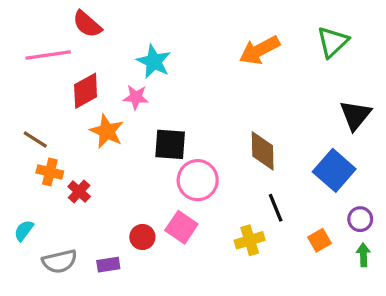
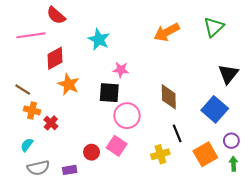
pink star: (136, 97) -> (121, 70), moved
cyan semicircle: (24, 231) -> (27, 145), moved
orange square: (320, 240) -> (205, 154), size x1.6

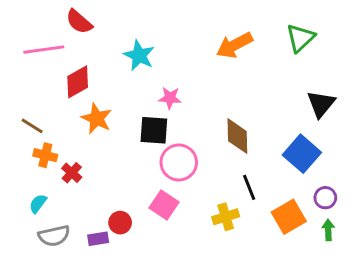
red circle: (92, 152) -> (120, 223), moved

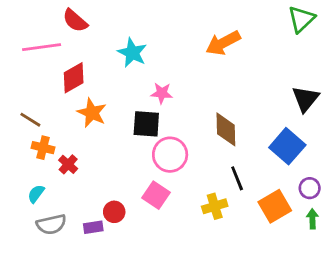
green triangle: (300, 38) -> (301, 19), moved

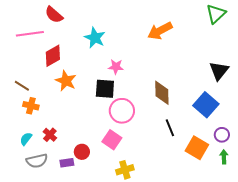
red cross: (68, 164) -> (50, 135), moved
yellow cross: (215, 206) -> (125, 170), moved
orange square: (275, 206) -> (197, 148), turned -30

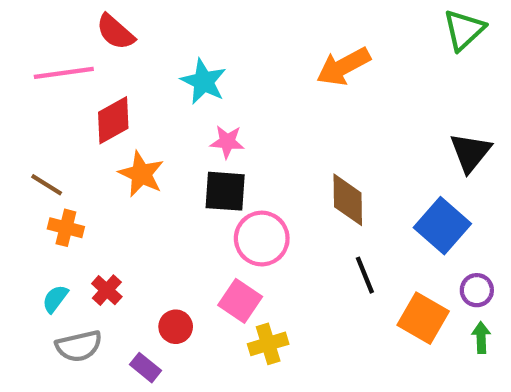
pink star: (116, 67) -> (227, 142), moved
purple rectangle: (67, 163) -> (146, 368), moved, turned 48
yellow cross: (125, 170) -> (268, 344), moved

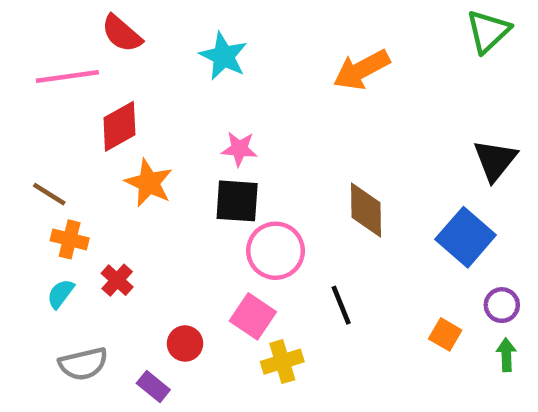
cyan star: (204, 81) -> (223, 56), moved
black line: (365, 275) -> (341, 305), moved
red cross: (107, 290) -> (117, 280), moved
cyan semicircle: (55, 299) -> (61, 294), moved
orange square: (423, 318) -> (445, 334), size x0.6

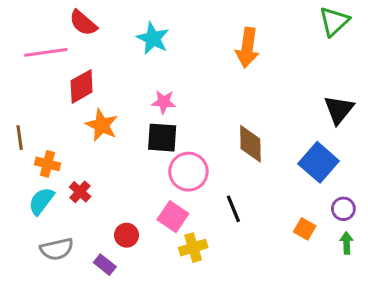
orange arrow: (361, 70) -> (247, 48), turned -54
brown line: (49, 194) -> (20, 138), moved, turned 50
cyan semicircle: (61, 294) -> (41, 201), size x1.4

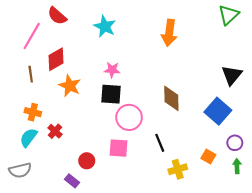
pink line: (46, 52) -> (32, 36), turned -52
brown line: (20, 138) -> (31, 74), moved
pink square: (173, 217) -> (118, 148), turned -30
yellow cross: (193, 248) -> (178, 169), moved
gray semicircle: (57, 249) -> (20, 170), moved

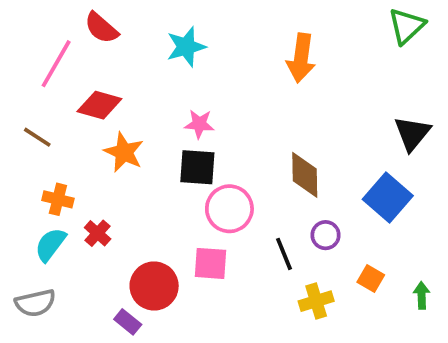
cyan star: (105, 26) -> (186, 47), turned 30
red diamond: (56, 59) -> (99, 105), turned 45
brown line: (31, 74) -> (37, 137), moved, turned -49
purple circle: (235, 143) -> (326, 235), moved
red circle: (87, 161) -> (154, 286), size x1.6

